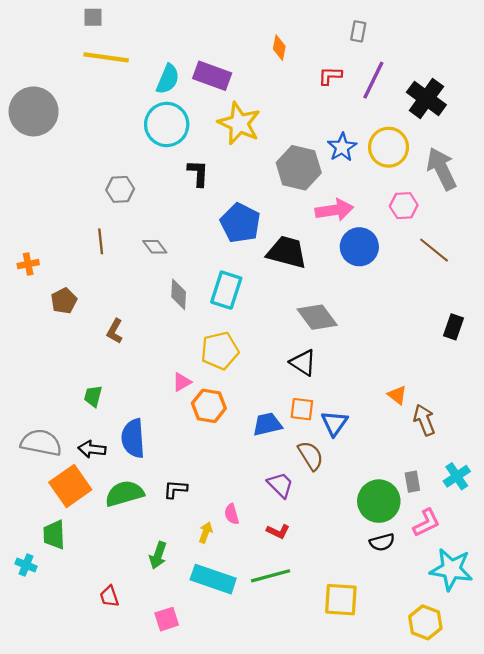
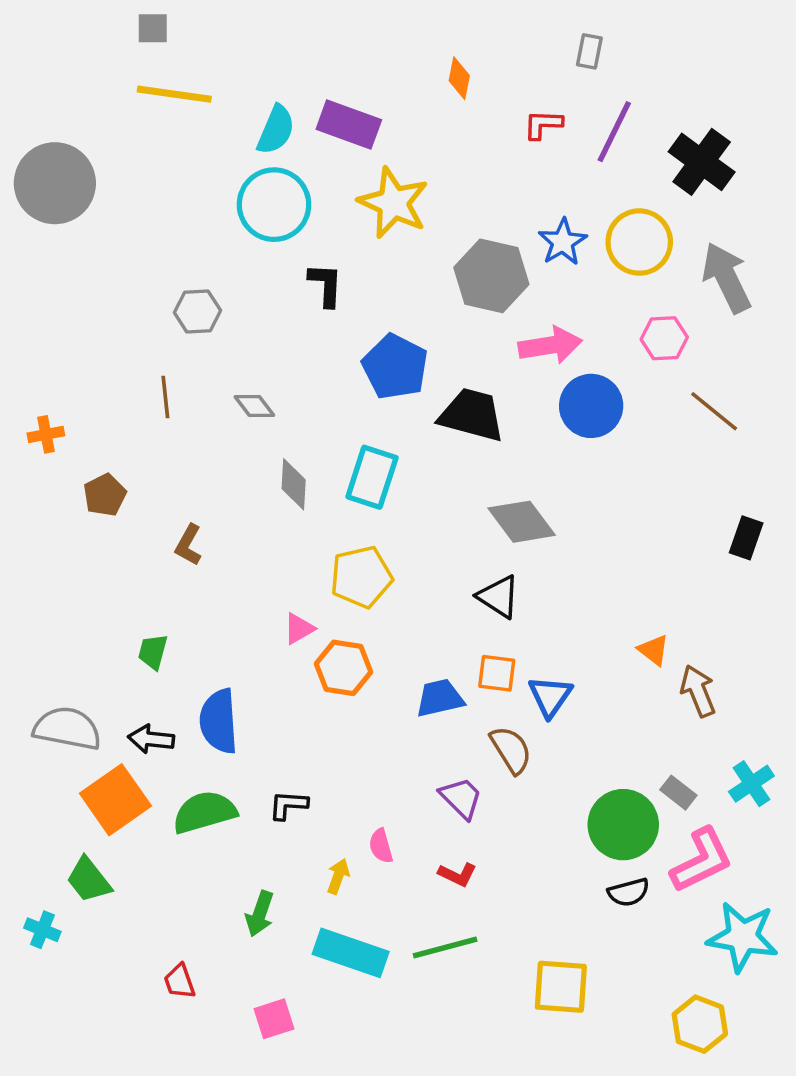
gray rectangle: (412, 482) -> (678, 793), turned -42
pink L-shape: (426, 523) -> (702, 860), size x1.4
green trapezoid: (54, 535) -> (89, 880), turned -36

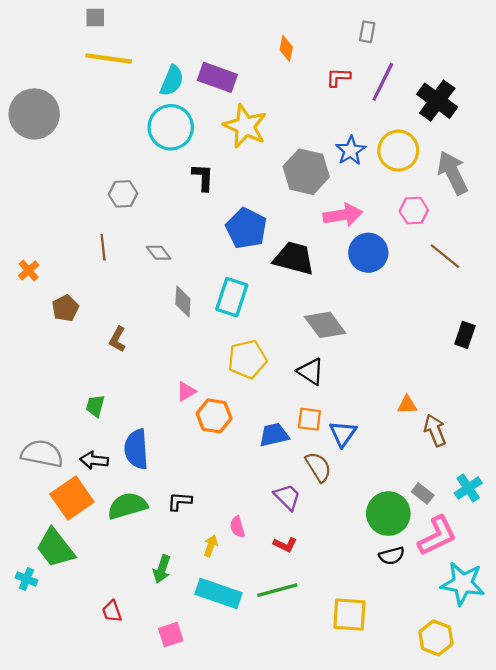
orange cross: (46, 434) -> (29, 270), turned -30
yellow pentagon: (361, 577) -> (247, 359), moved
orange triangle: (653, 650) -> (407, 405), turned -40
green trapezoid: (89, 880) -> (55, 548), size x1.4

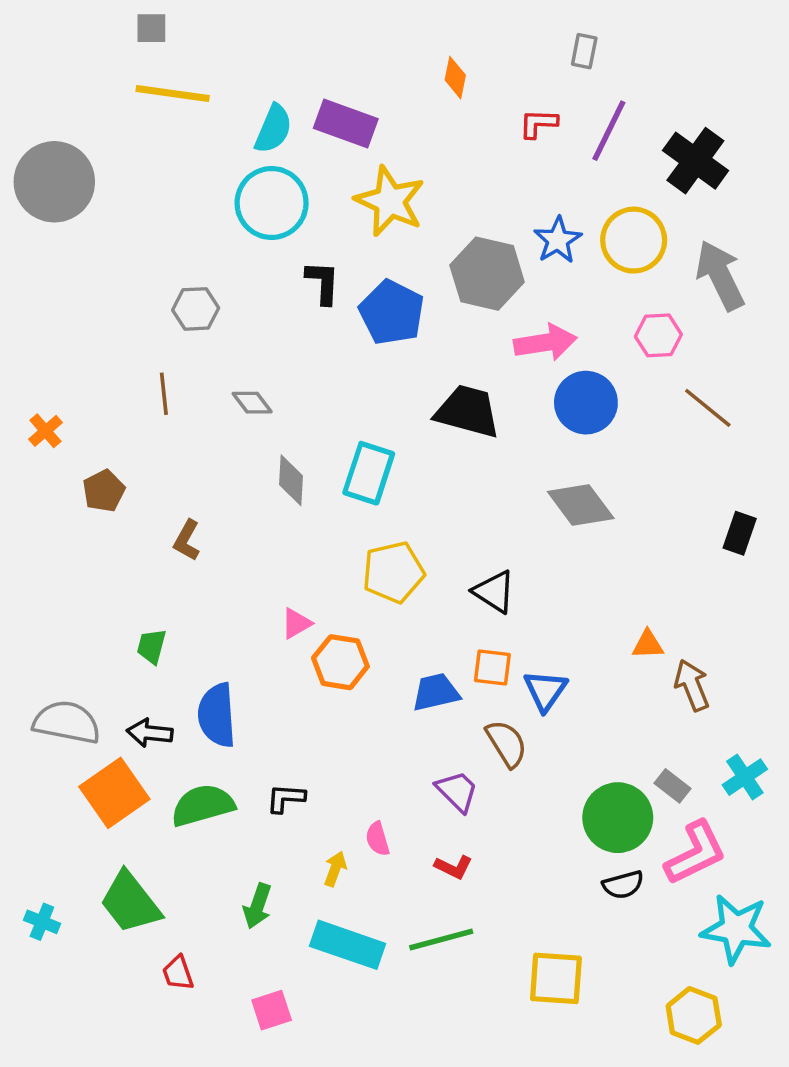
blue pentagon: (246, 228) -> (392, 312), moved
gray diamond: (325, 325) -> (581, 505), moved
green trapezoid: (55, 548) -> (130, 902), moved

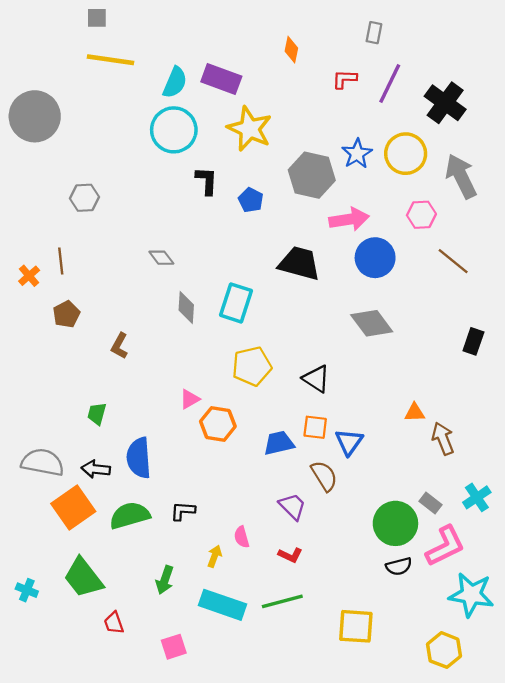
gray hexagon: (196, 309) -> (84, 198), moved
blue pentagon: (392, 312) -> (251, 200), size x0.6
brown line: (164, 394) -> (61, 261), moved

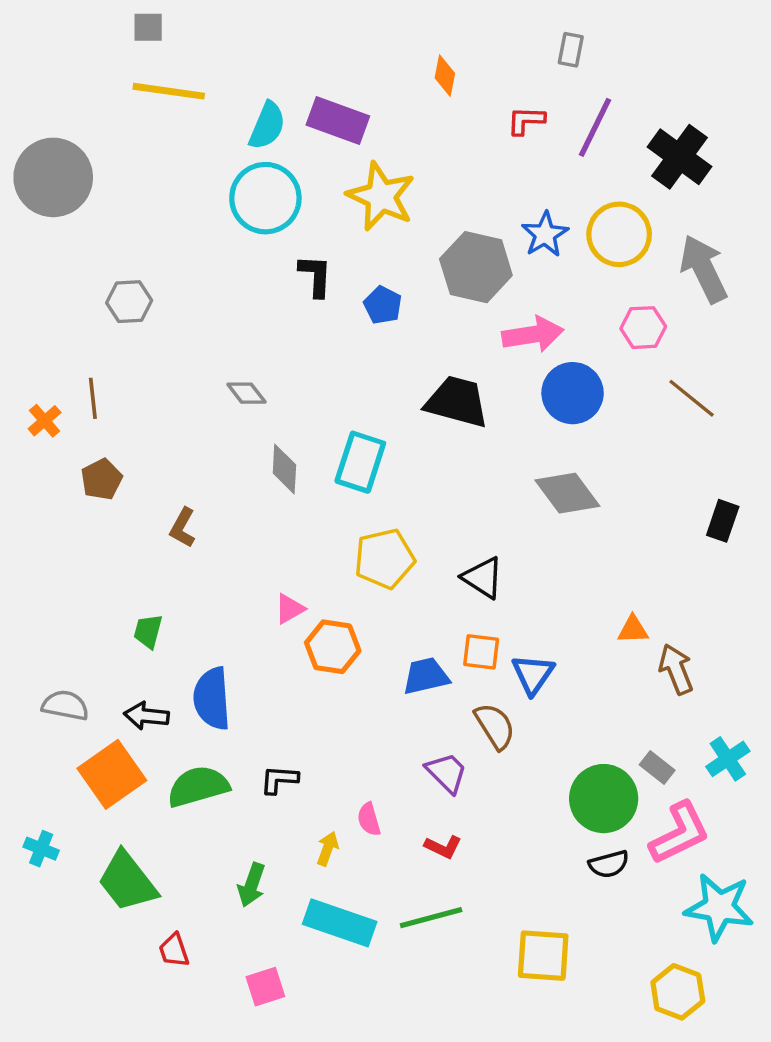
gray semicircle: (43, 462) -> (65, 705), size x0.7
cyan cross: (27, 590) -> (41, 849), moved

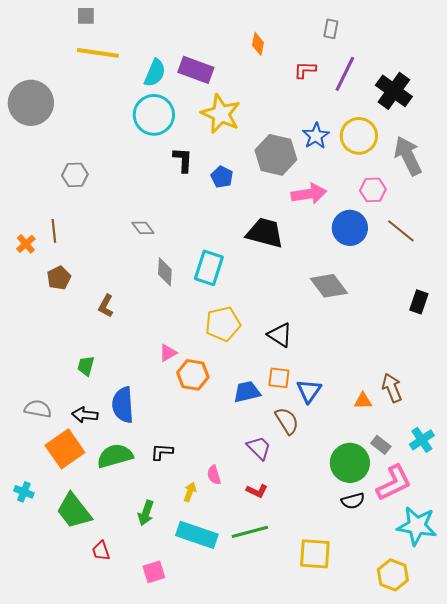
blue circle: (573, 393) -> (350, 228), moved
orange triangle: (633, 629) -> (363, 401), moved

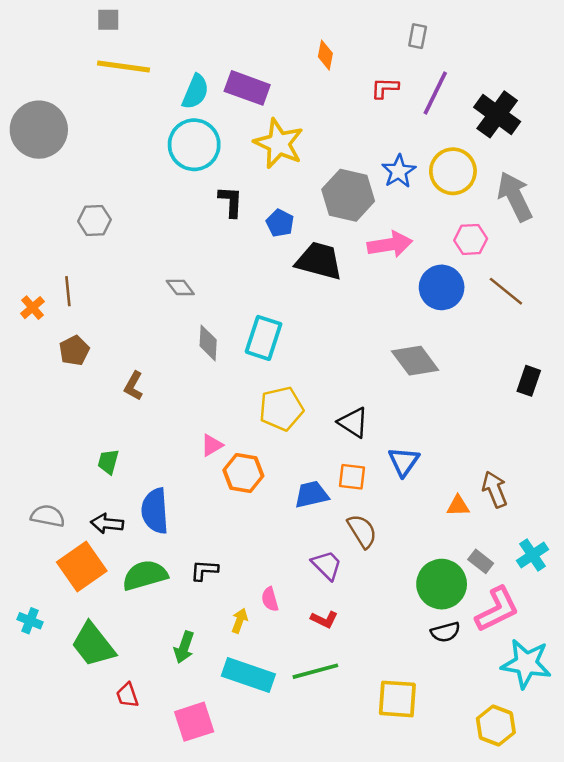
black trapezoid: (265, 233) -> (319, 261), moved
blue triangle: (309, 391) -> (404, 462), moved
pink square: (154, 572) -> (194, 722), size x1.4

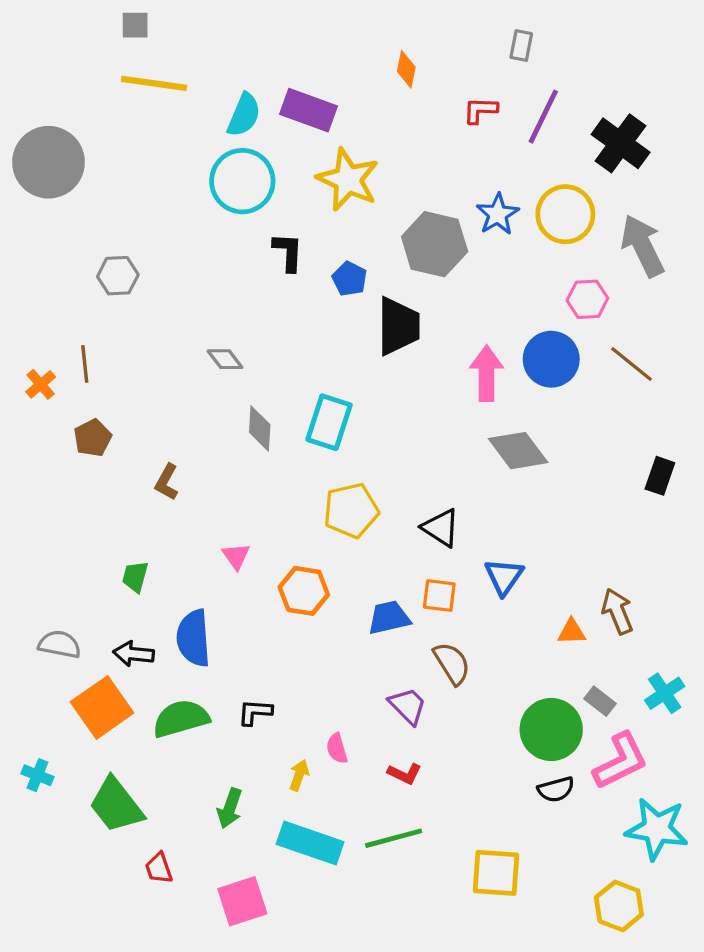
pink arrow: (390, 244) -> (487, 373), moved, turned -81
black trapezoid: (319, 261) -> (398, 326), turned 75
pink triangle: (212, 445) -> (236, 556), moved, turned -35

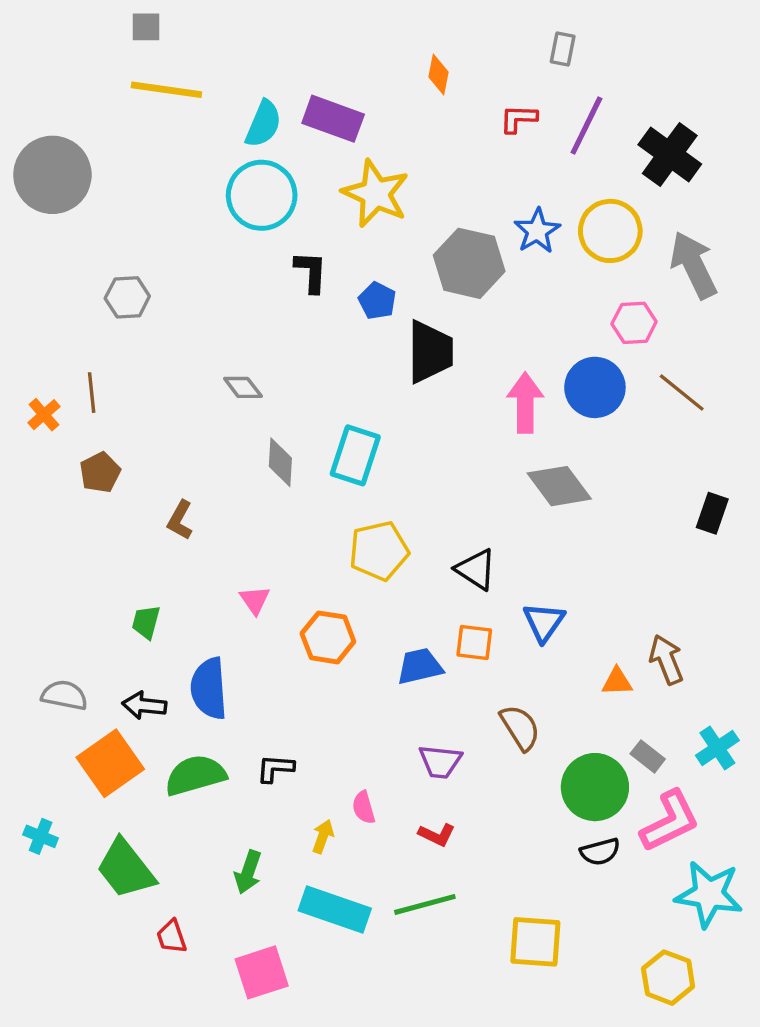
brown semicircle: (452, 663) -> (520, 728), moved
purple trapezoid: (408, 706) -> (440, 762), turned 141

